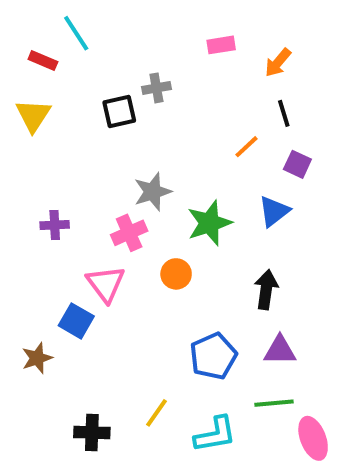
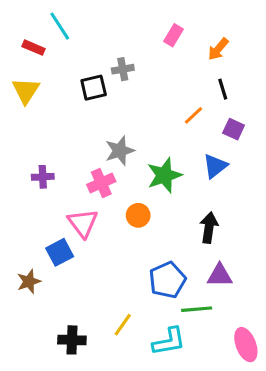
pink rectangle: (221, 45) -> (174, 35), turned -50
blue square: (76, 321) -> (60, 252), turned 32
green line: (274, 403) -> (197, 309), moved

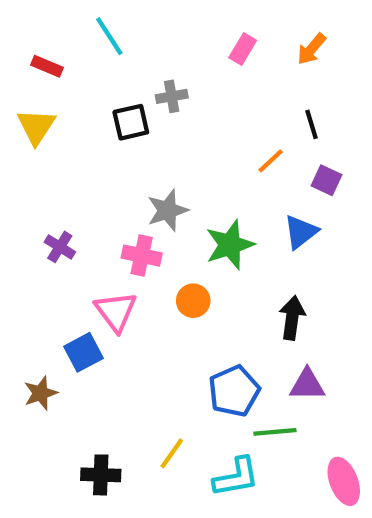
cyan line: (60, 26) -> (109, 36), moved
orange arrow: (218, 49) -> (311, 49), moved
purple cross: (43, 177) -> (60, 247), turned 35
pink cross: (101, 183) -> (142, 256), turned 36

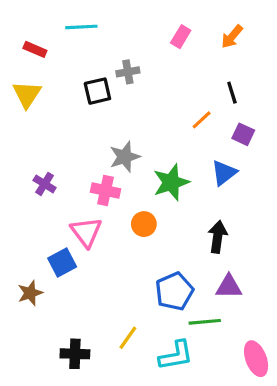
cyan line: (109, 36) -> (81, 27), turned -60

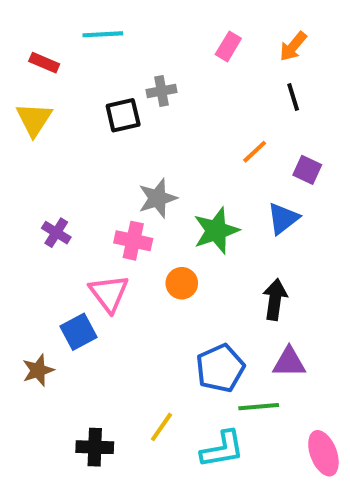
black line: (232, 93) -> (293, 97), moved

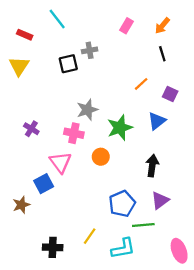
cyan line: (103, 34) -> (57, 19), turned 55
purple triangle: (289, 362) -> (160, 200), turned -36

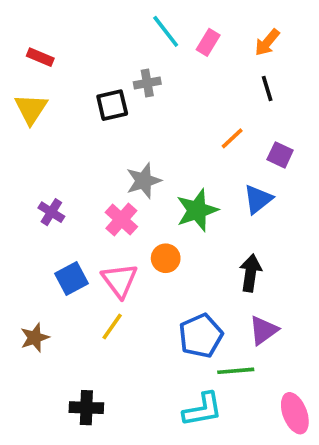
cyan line: (57, 19) -> (166, 31), moved
pink cross: (74, 133) -> (121, 220), turned 30
pink triangle: (60, 162) -> (120, 280), moved
blue square: (44, 184) -> (72, 279), moved
yellow line: (90, 236) -> (112, 327), moved

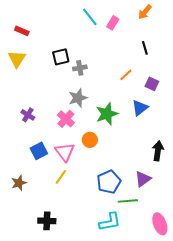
orange arrow: (267, 42) -> (145, 12), moved
gray cross: (147, 83) -> (80, 68), moved
black arrow: (251, 273) -> (158, 151), moved

